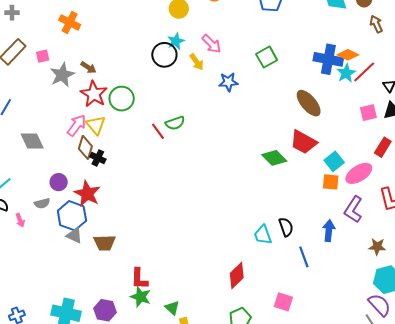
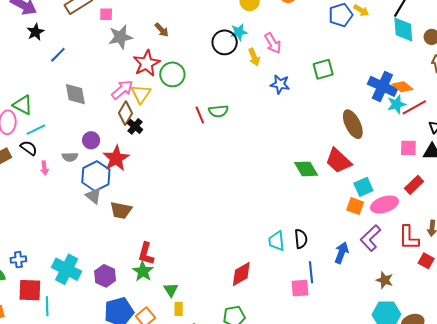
brown arrow: (88, 67) -> (162, 30), moved
pink square: (283, 302) -> (300, 288), moved, turned -36

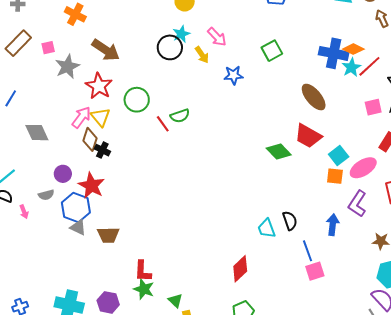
brown arrow: (162, 30) -> (106, 50), size x1.8
green circle: (172, 74) -> (137, 100), moved
pink square: (300, 288) -> (315, 271), moved

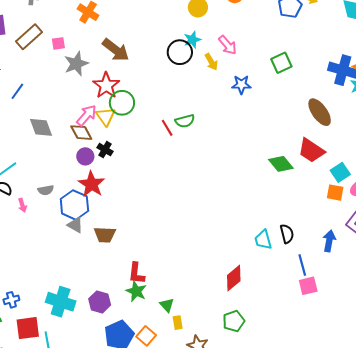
green circle: (137, 100) -> (122, 103), moved
brown diamond: (90, 139) -> (81, 133), moved, turned -50
purple circle: (63, 174) -> (85, 156), moved

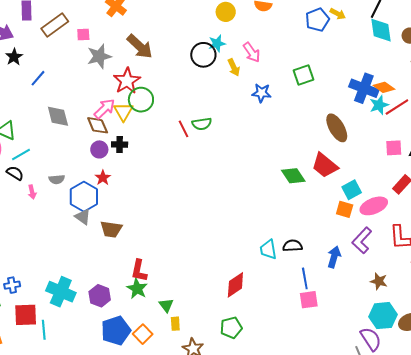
black cross: (105, 150) -> (120, 145), turned -35
red star: (92, 184) -> (103, 178), size x0.6
black semicircle: (287, 234) -> (293, 246), turned -84

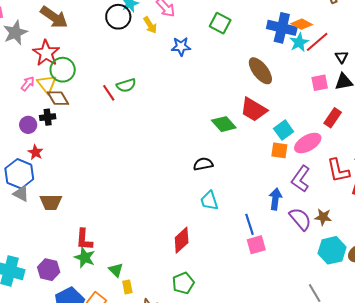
green square: (303, 75) -> (220, 23), turned -35
pink arrow: (104, 109) -> (28, 84), size x0.7
brown diamond: (98, 125) -> (58, 98), moved
black semicircle: (293, 246) -> (203, 164), moved
purple semicircle: (371, 339) -> (300, 219), moved

